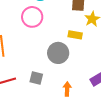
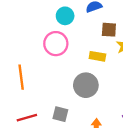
yellow rectangle: (75, 35) -> (97, 56), moved

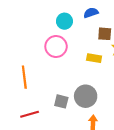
gray circle: (86, 85) -> (86, 96), moved
gray square: (60, 114) -> (61, 101), moved

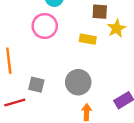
gray square: (61, 101) -> (36, 85), moved

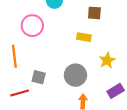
pink circle: (45, 26) -> (32, 26), moved
yellow star: (116, 28) -> (107, 60), moved

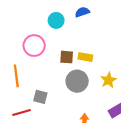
brown square: (94, 13) -> (67, 57), moved
gray circle: (75, 75) -> (77, 81), moved

